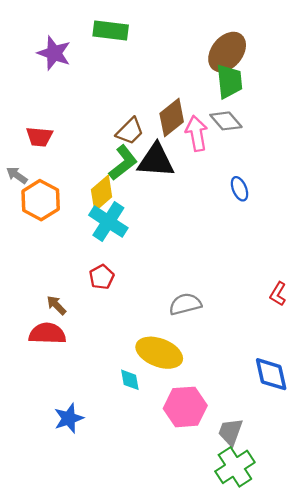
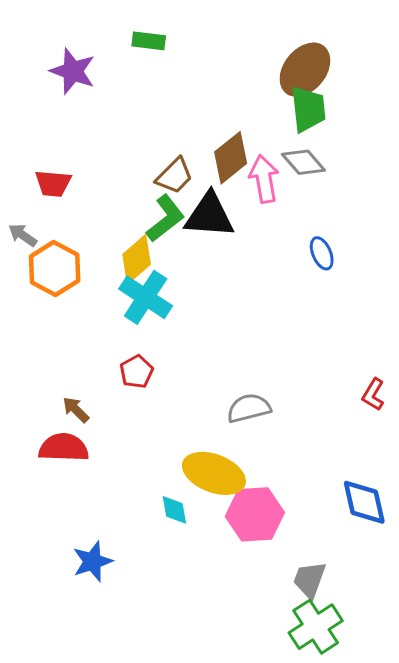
green rectangle: (111, 31) -> (149, 41), size x0.7
pink hexagon: (185, 407) -> (255, 514), moved

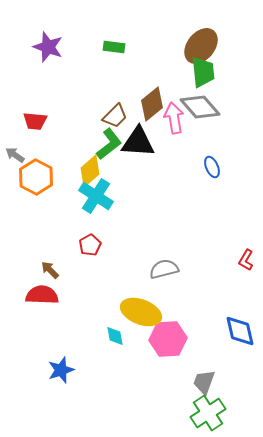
green rectangle: (149, 41) -> (114, 47), moved
gray diamond: (303, 162) -> (200, 107), size x1.4

